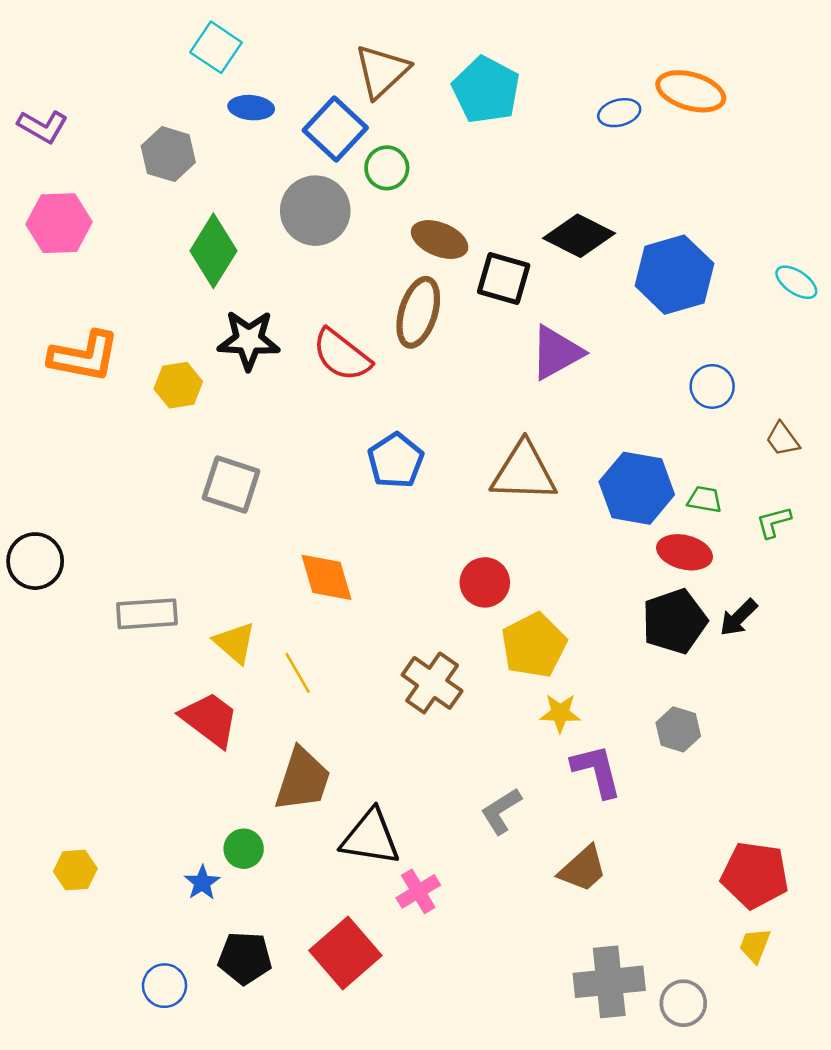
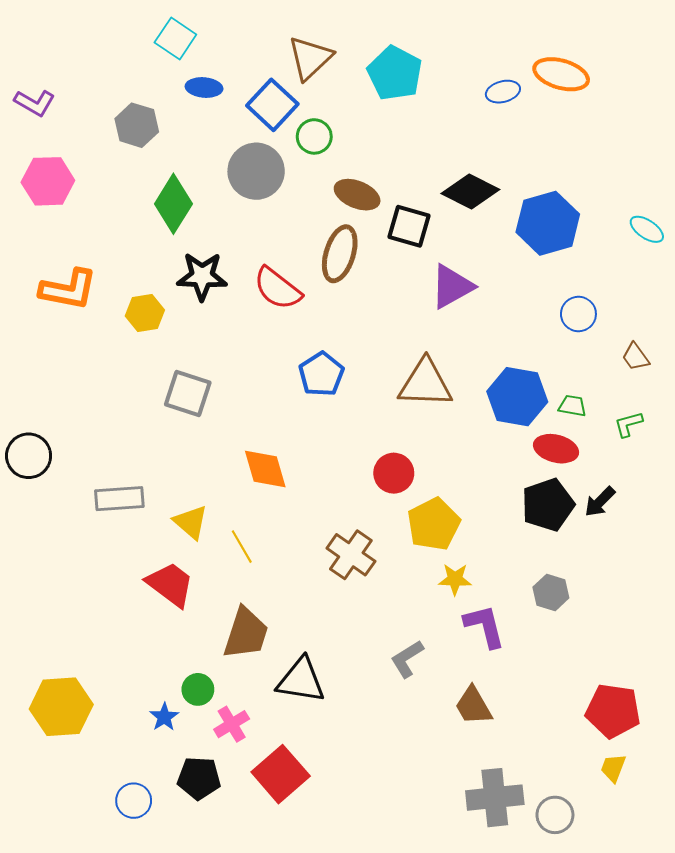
brown trapezoid: (583, 869) -> (473, 706), turned 102
yellow hexagon: (75, 870) -> (61, 707), size x1.8
pink cross: (418, 891) -> (232, 724), moved

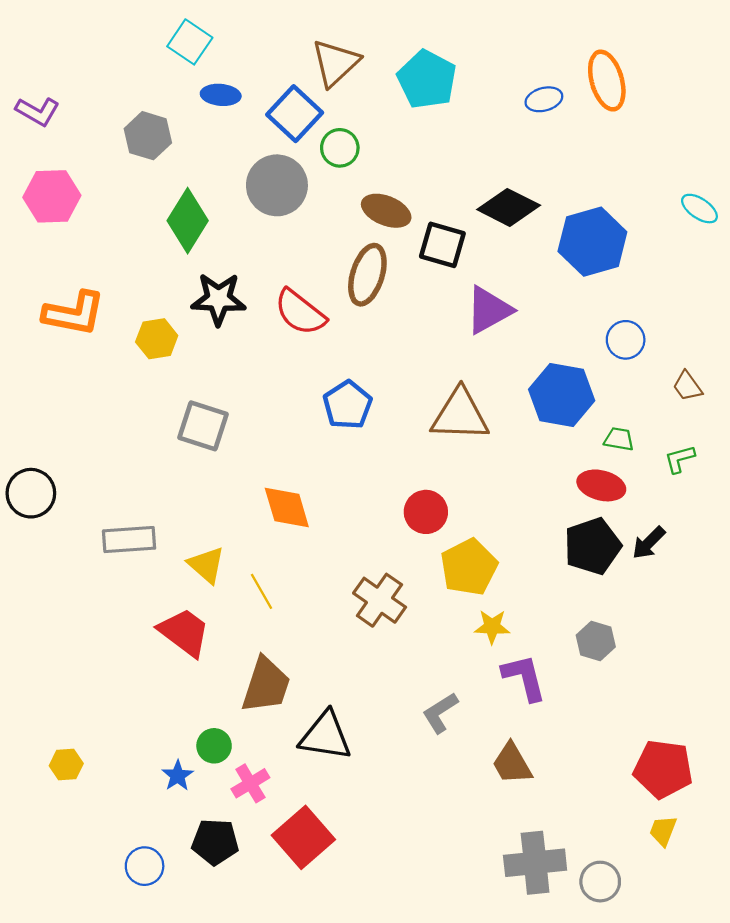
orange ellipse: (561, 74) -> (607, 81), turned 58
cyan ellipse: (647, 229) -> (699, 209), moved
blue hexagon: (517, 397) -> (562, 395), moved
yellow hexagon: (61, 707) -> (66, 765), size x0.5

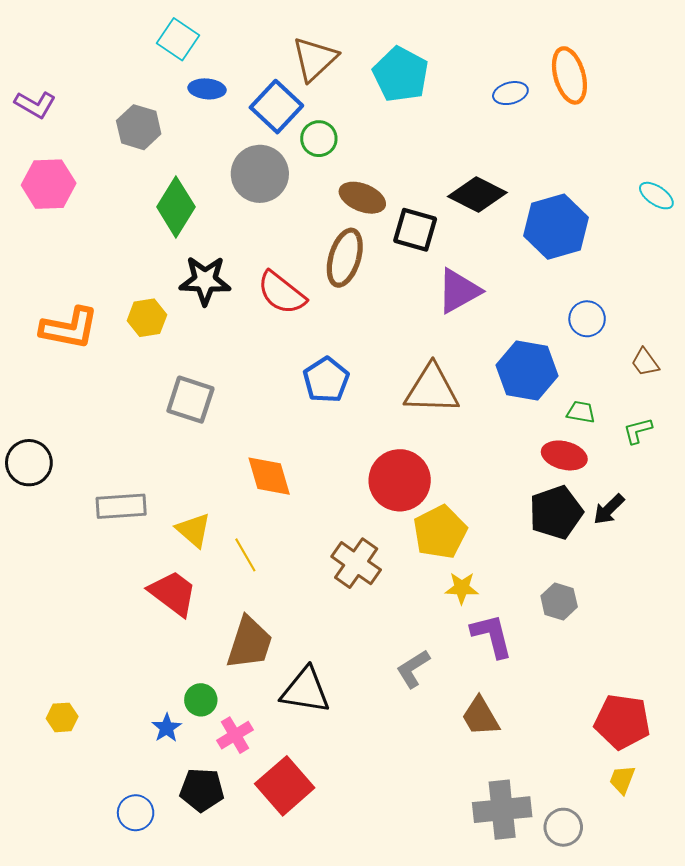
orange L-shape: (74, 313) -> (69, 328), moved
red circle: (426, 512) -> (400, 480), size x1.5

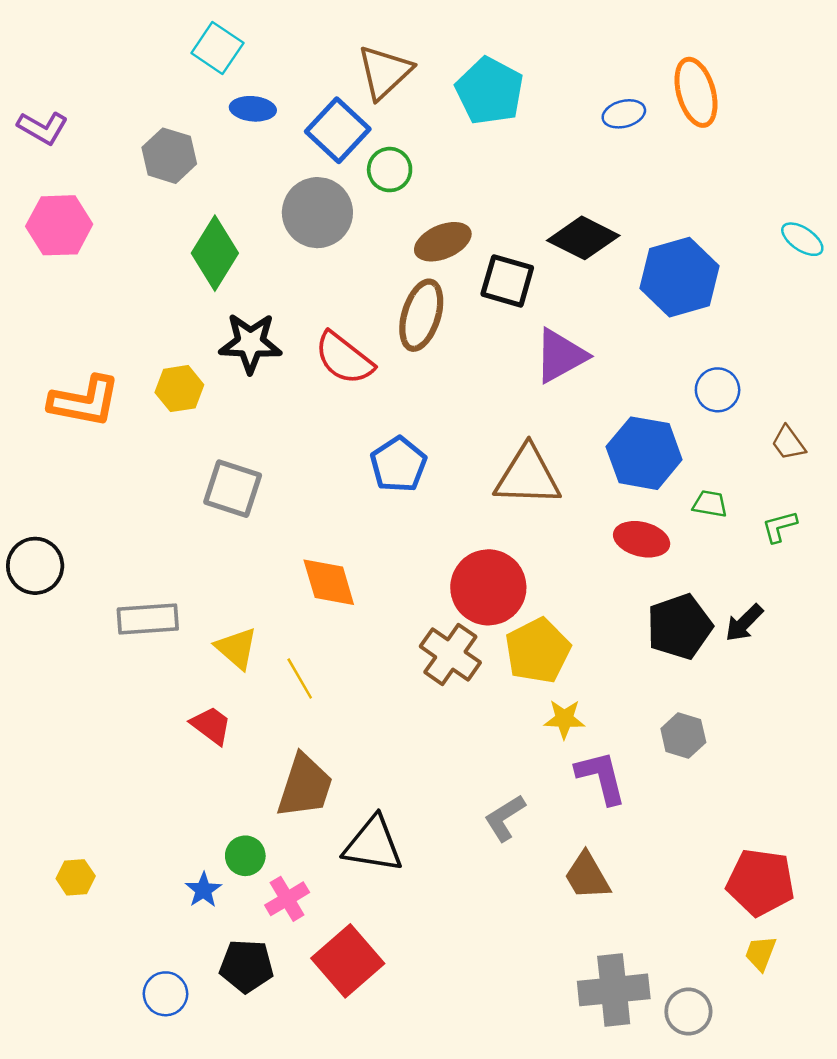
brown ellipse: (362, 198) -> (443, 242), turned -45
red ellipse: (564, 455) -> (642, 539), moved
brown cross: (356, 563) -> (450, 654), moved
red trapezoid: (173, 593) -> (211, 725), size x0.7

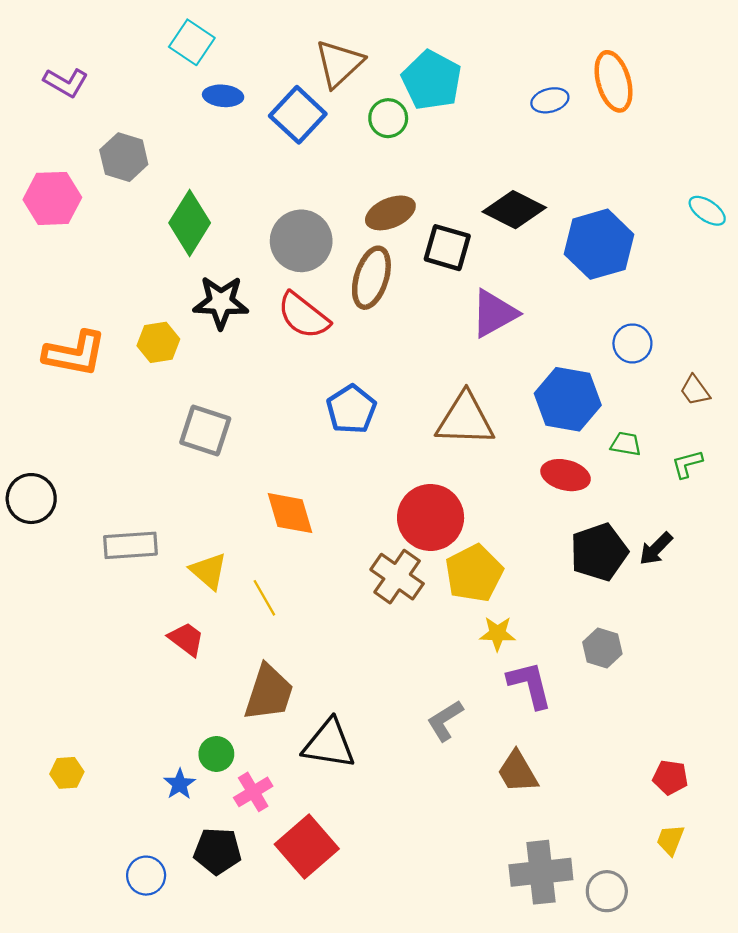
purple L-shape: (43, 128) -> (66, 82), moved
gray hexagon: (169, 156) -> (124, 157), moved
green circle: (390, 170) -> (388, 118), moved
gray circle: (317, 213) -> (301, 241), moved
red pentagon: (761, 882) -> (670, 777), size x0.6

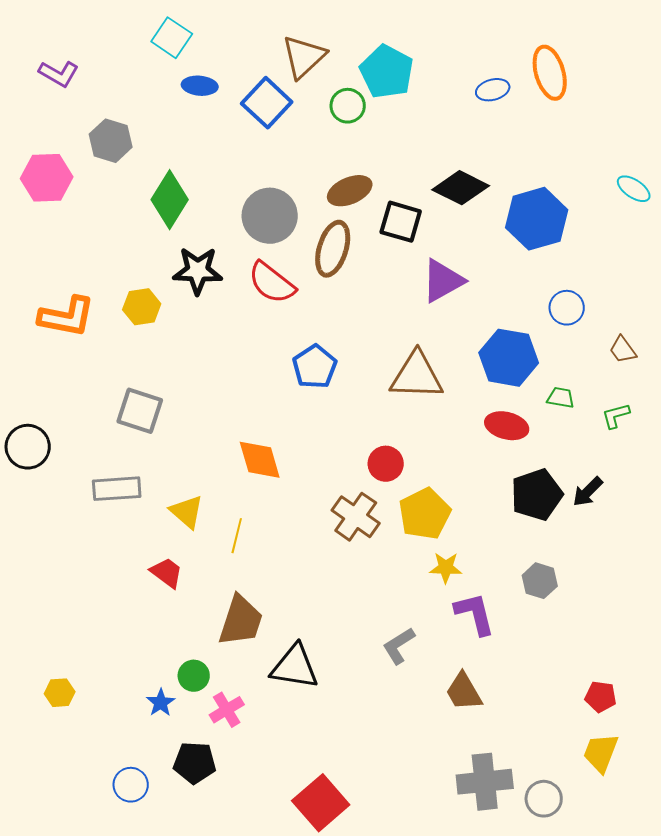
gray square: (205, 430) -> (140, 411), moved
red circle: (431, 517) -> (386, 464), size x0.6
yellow line: (264, 598) -> (237, 536), turned 44
yellow trapezoid: (670, 840) -> (601, 753), size x1.4
red square: (307, 847) -> (321, 803), moved

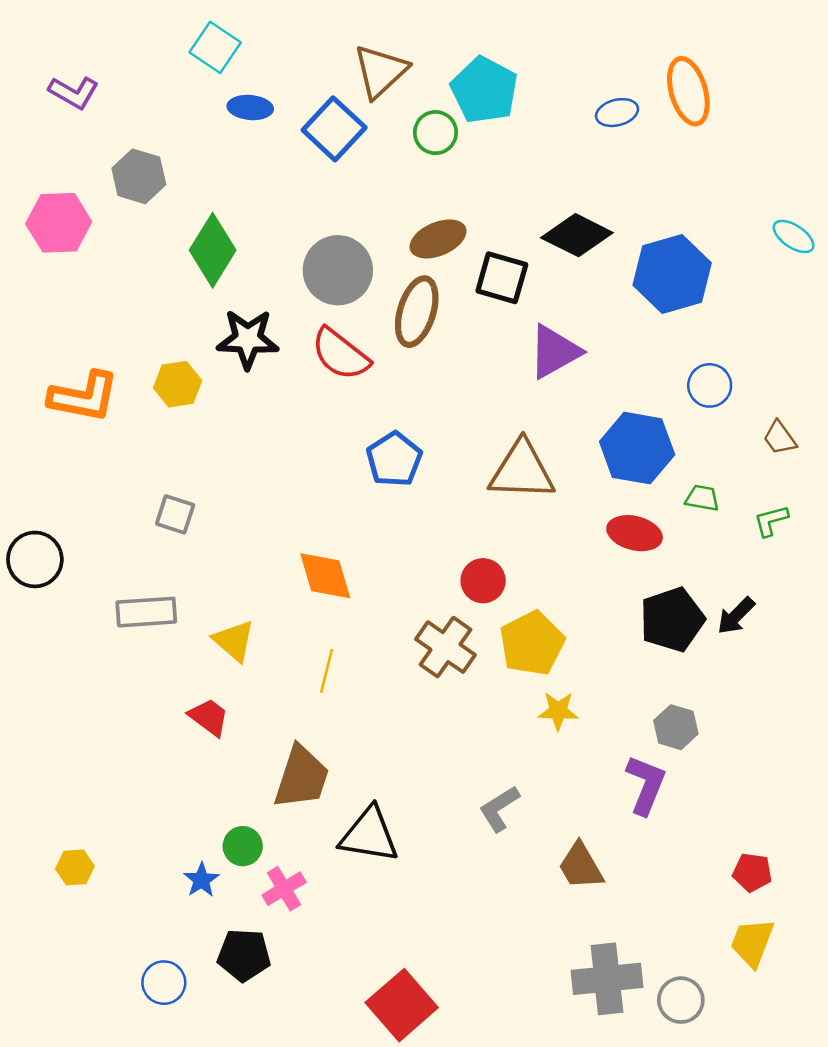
gray square: (140, 411) -> (175, 514), size x0.7
yellow line: (237, 536) -> (327, 671), moved
purple L-shape: (475, 614) -> (646, 785), moved, turned 36

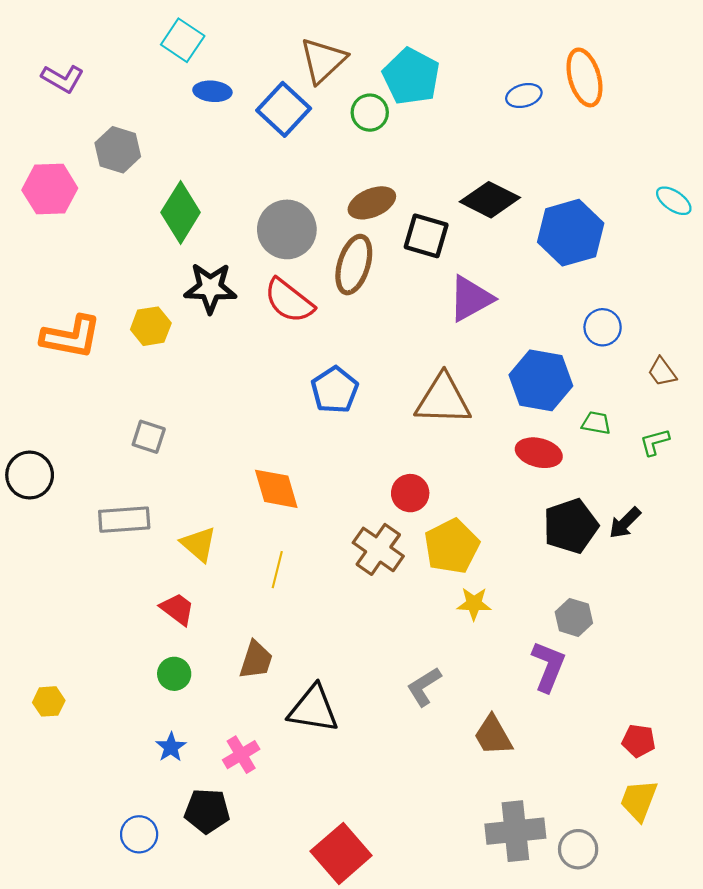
brown trapezoid: (302, 777) -> (256, 660), size x0.7
green circle: (243, 846) -> (174, 674), moved
yellow hexagon: (75, 867) -> (49, 701), moved

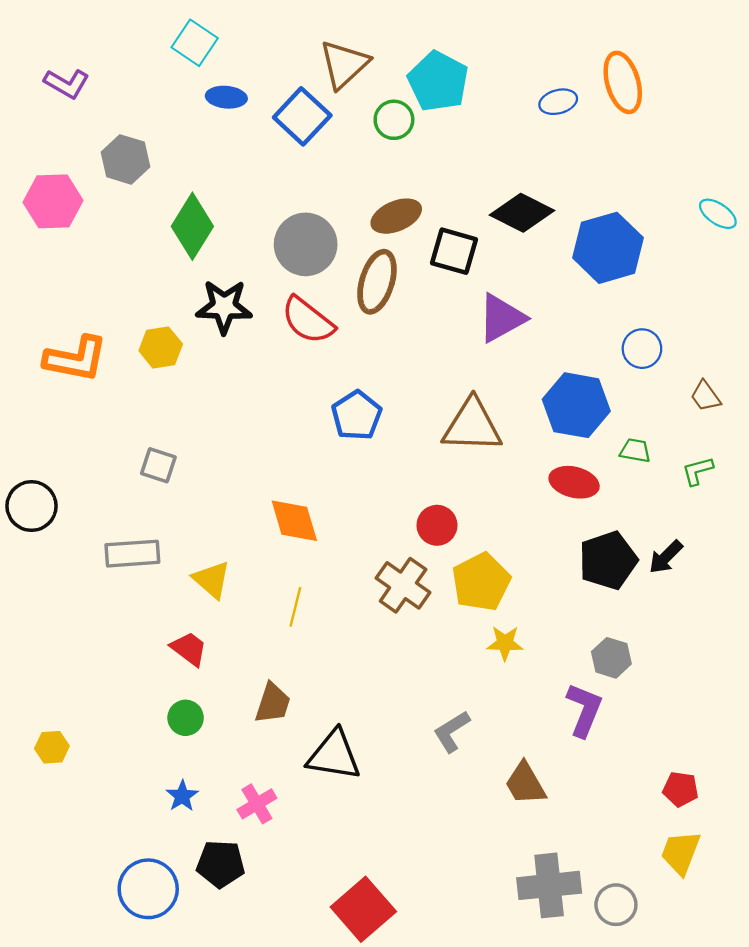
blue circle: (139, 834) -> (148, 889), size x1.5

